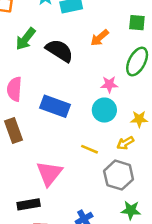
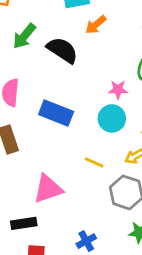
orange arrow: (100, 38) -> (96, 25), moved
pink triangle: (49, 173) -> (48, 189), turned 32

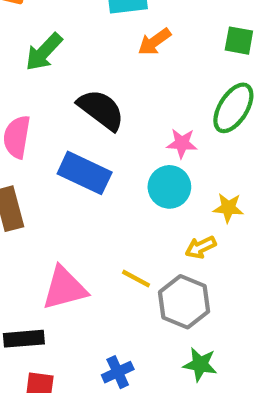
black semicircle: (62, 50) -> (101, 110), moved
yellow line: (94, 162) -> (136, 279), moved

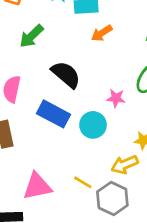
cyan circle: (169, 187) -> (93, 125), moved
yellow arrow: (201, 247) -> (125, 165), size x1.4

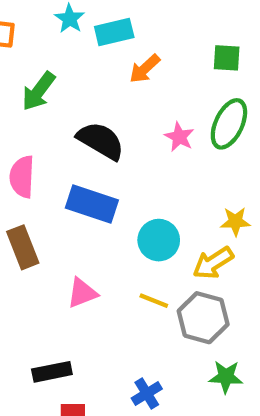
pink star: (116, 98) -> (179, 137), moved, turned 30
cyan circle: (93, 125) -> (159, 240), moved
pink triangle: (37, 186) -> (82, 293), moved, size x0.7

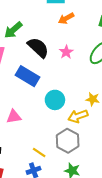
green arrow: (39, 91) -> (13, 30), moved
pink star: (179, 137) -> (66, 52), moved
yellow line: (154, 301) -> (39, 152), moved

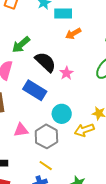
pink star: (66, 52) -> (67, 73), moved
gray hexagon: (68, 141) -> (46, 136), moved

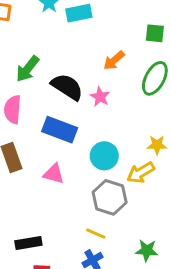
orange arrow: (73, 34) -> (114, 61), moved
pink triangle: (21, 130) -> (54, 174), moved, turned 35
gray hexagon: (46, 136) -> (110, 197), moved

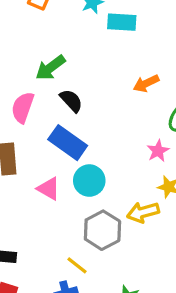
black semicircle: (67, 87) -> (71, 101), moved, size x0.7
pink star: (100, 97) -> (158, 151), moved
cyan circle: (104, 156) -> (89, 181), moved

